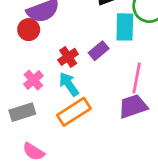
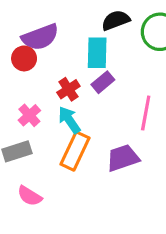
cyan rectangle: (125, 27) -> (97, 53), moved
purple trapezoid: (133, 106) -> (123, 158), moved
orange rectangle: (74, 112) -> (75, 151), turned -32

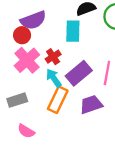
purple rectangle: (103, 82) -> (79, 73), moved, size x1.6
pink cross: (29, 115) -> (27, 60), moved, size x1.6

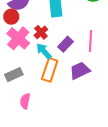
purple rectangle: (79, 73) -> (66, 44), size x0.7
pink semicircle: (26, 131) -> (25, 101), turned 77

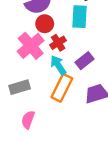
red circle: (11, 17) -> (45, 24), moved

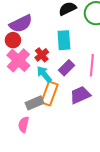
cyan rectangle: (80, 17) -> (64, 40), moved
red circle: (45, 24) -> (13, 40), moved
gray rectangle: (20, 87) -> (34, 103), moved

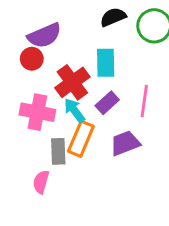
red cross: (42, 55) -> (72, 82), size x1.6
pink cross: (18, 60) -> (37, 112), moved, turned -35
gray rectangle: (34, 103) -> (58, 151), turned -72

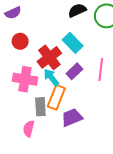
purple semicircle: (44, 36) -> (13, 13), moved, size x0.7
cyan rectangle: (106, 63) -> (73, 43), turned -42
purple trapezoid: (125, 143) -> (72, 118), moved

